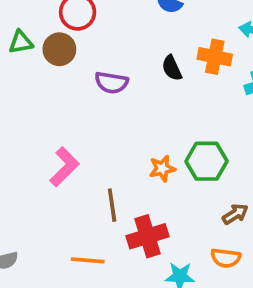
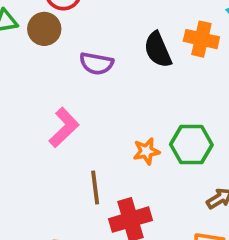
black semicircle: (172, 68) -> (158, 50), size x1.4
pink L-shape: (64, 167) -> (64, 127), moved

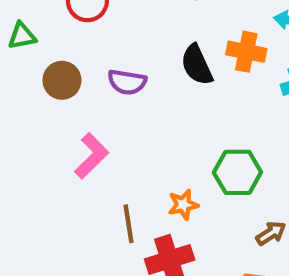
brown circle: (44, 29) -> (62, 80), moved
orange star: (146, 151) -> (183, 205), moved

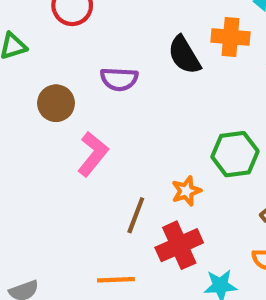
brown circle: (62, 80) -> (56, 103), moved
brown line: (128, 224) -> (136, 215), turned 36

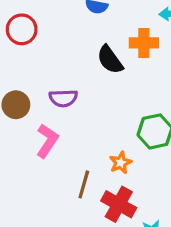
purple semicircle: (119, 79) -> (63, 98), moved
red cross: (179, 245) -> (119, 204), turned -32

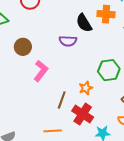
purple semicircle: (63, 98) -> (68, 41), moved

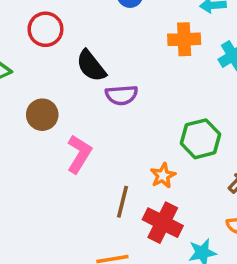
black semicircle: (84, 23) -> (91, 66), moved

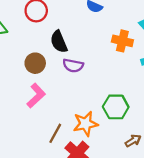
brown circle: (42, 115) -> (35, 63), moved
orange star: (163, 176) -> (86, 124), size x1.5

